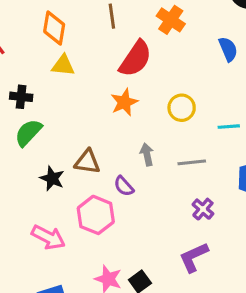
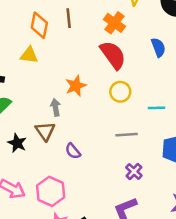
orange diamond: (54, 28) -> (39, 25), moved
red semicircle: (135, 59) -> (113, 55), moved, turned -72
gray arrow: (147, 154) -> (55, 107), moved
brown triangle: (87, 162) -> (45, 131), turned 45
pink hexagon: (96, 215) -> (51, 191), moved

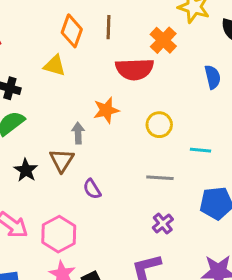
red semicircle: (113, 55) -> (135, 69), moved, turned 116

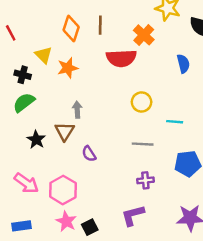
yellow triangle: (55, 66) -> (44, 55), moved, turned 30
orange star: (106, 110) -> (68, 68), moved
purple cross: (163, 224) -> (145, 180), turned 35

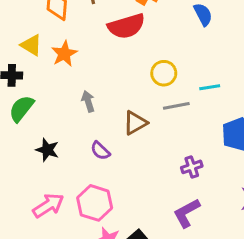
brown triangle: (65, 131) -> (135, 123), moved, turned 42
gray line: (143, 144) -> (176, 106), moved
purple semicircle: (89, 154) -> (100, 151), moved
pink arrow: (26, 183) -> (48, 205), turned -55

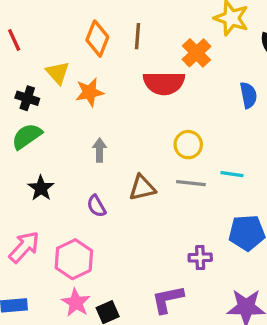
purple cross: (192, 167) -> (200, 257), moved
pink arrow: (48, 205) -> (24, 247), turned -32

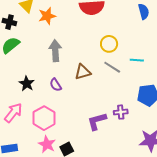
gray arrow: (99, 150) -> (55, 51), size x1.5
gray line: (191, 183) -> (112, 67), turned 30
black star: (41, 188) -> (27, 84), moved
purple L-shape: (168, 299) -> (97, 121), moved

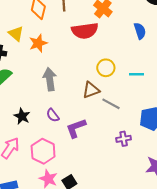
cyan line: (137, 60) -> (137, 74), moved
gray line: (112, 67) -> (111, 104), moved
brown triangle: (83, 72) -> (91, 90), moved
purple L-shape: (97, 121) -> (76, 128), moved

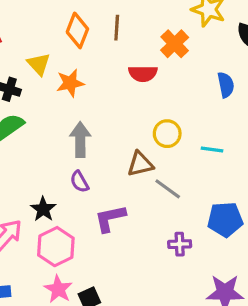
red semicircle: (85, 31) -> (143, 73), size x0.7
purple semicircle: (53, 115) -> (79, 182), moved
black star: (22, 116) -> (43, 209), moved

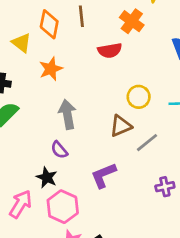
yellow triangle: (39, 64) -> (21, 43), moved
purple semicircle: (79, 182) -> (59, 150), moved
gray line: (168, 189) -> (147, 143), turned -65

